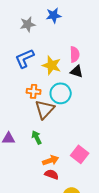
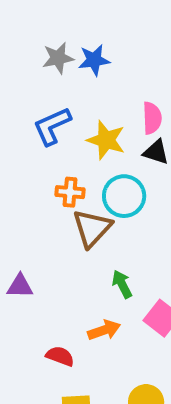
blue star: (54, 15) -> (94, 60), moved
green arrow: (37, 137) -> (122, 284), moved
red semicircle: (52, 174) -> (60, 356), moved

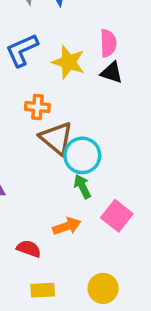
cyan circle: (124, 196) -> (82, 155), moved
brown triangle: (92, 228) -> (56, 138), turned -33

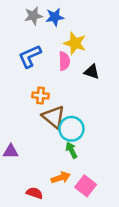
pink semicircle: (108, 43) -> (64, 61), moved
yellow star: (69, 62) -> (75, 43), moved
pink square: (117, 216) -> (86, 186), moved

